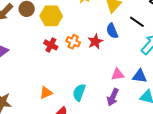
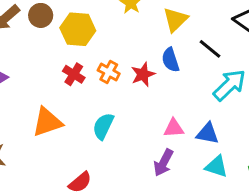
cyan semicircle: (79, 92) -> (103, 126), moved
orange triangle: (46, 93) -> (47, 122), moved, size x1.5

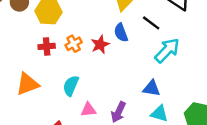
orange cross: (109, 72) -> (74, 44), turned 35
red cross: (74, 74) -> (47, 46), turned -35
pink triangle: (174, 128) -> (88, 110), moved

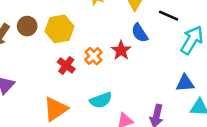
red cross: (47, 46) -> (66, 65), turned -35
cyan semicircle: (71, 86) -> (101, 100), turned -120

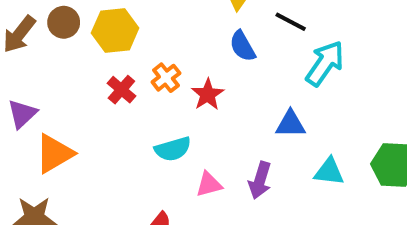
red star: (121, 50) -> (208, 94), moved
blue triangle: (185, 83) -> (290, 124), moved
orange triangle: (56, 109) -> (54, 154), moved

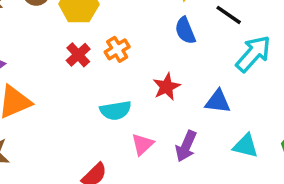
red star: (208, 94) -> (167, 87), moved
pink triangle: (209, 184) -> (142, 144), turned -35

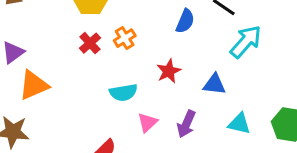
blue semicircle: (185, 31) -> (185, 21), turned -135

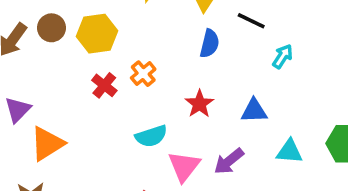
cyan arrow: (246, 42) -> (283, 56), size x0.6
pink triangle: (147, 122) -> (184, 166), size x1.4
purple arrow: (186, 124) -> (229, 161), turned 36

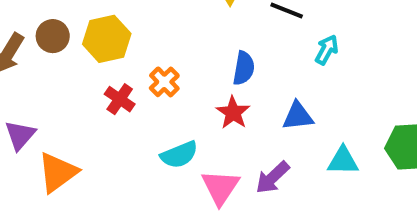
blue semicircle: (210, 44) -> (244, 68), moved

